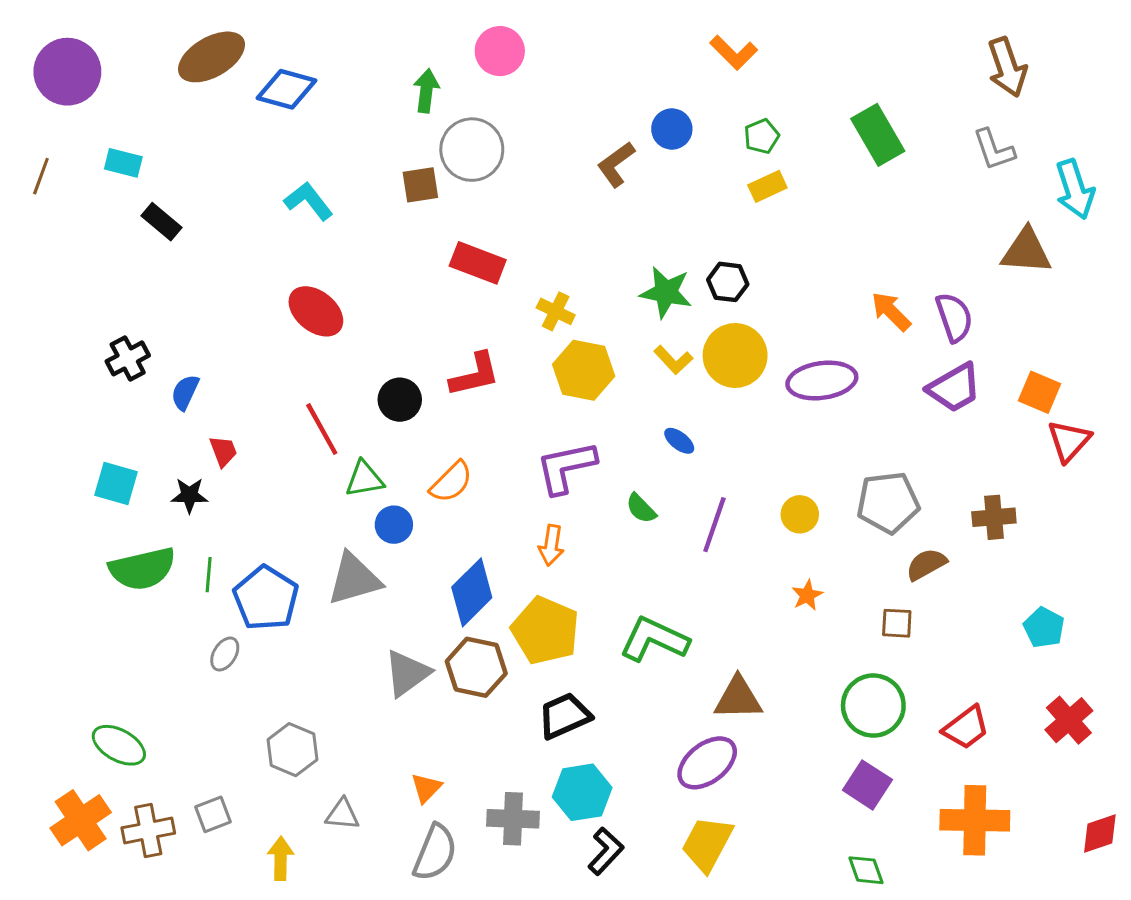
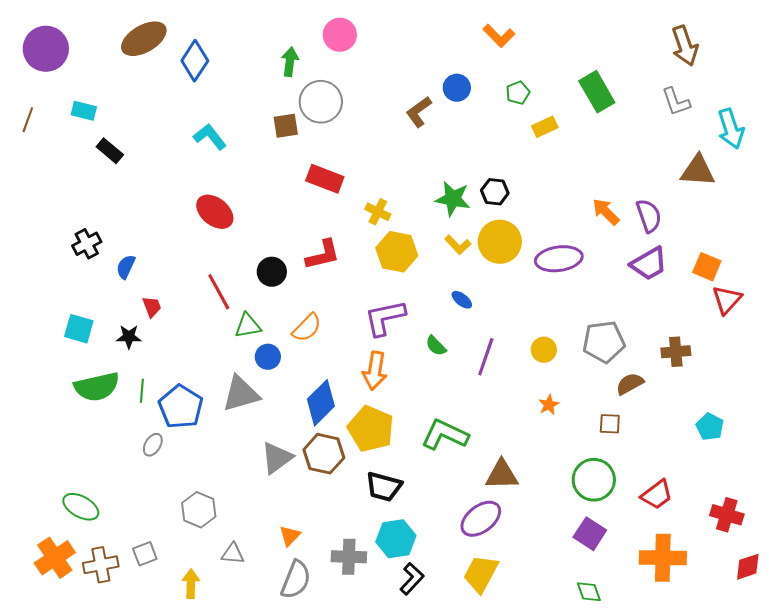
blue diamond: (287, 89) -> (195, 61), turned -72
yellow rectangle: (767, 186) -> (545, 127), moved
orange arrow: (551, 545) -> (375, 371), size x1.4
black trapezoid: (564, 716) -> (384, 487), turned -141
red cross: (1069, 720) -> (727, 515), moved, turned -32

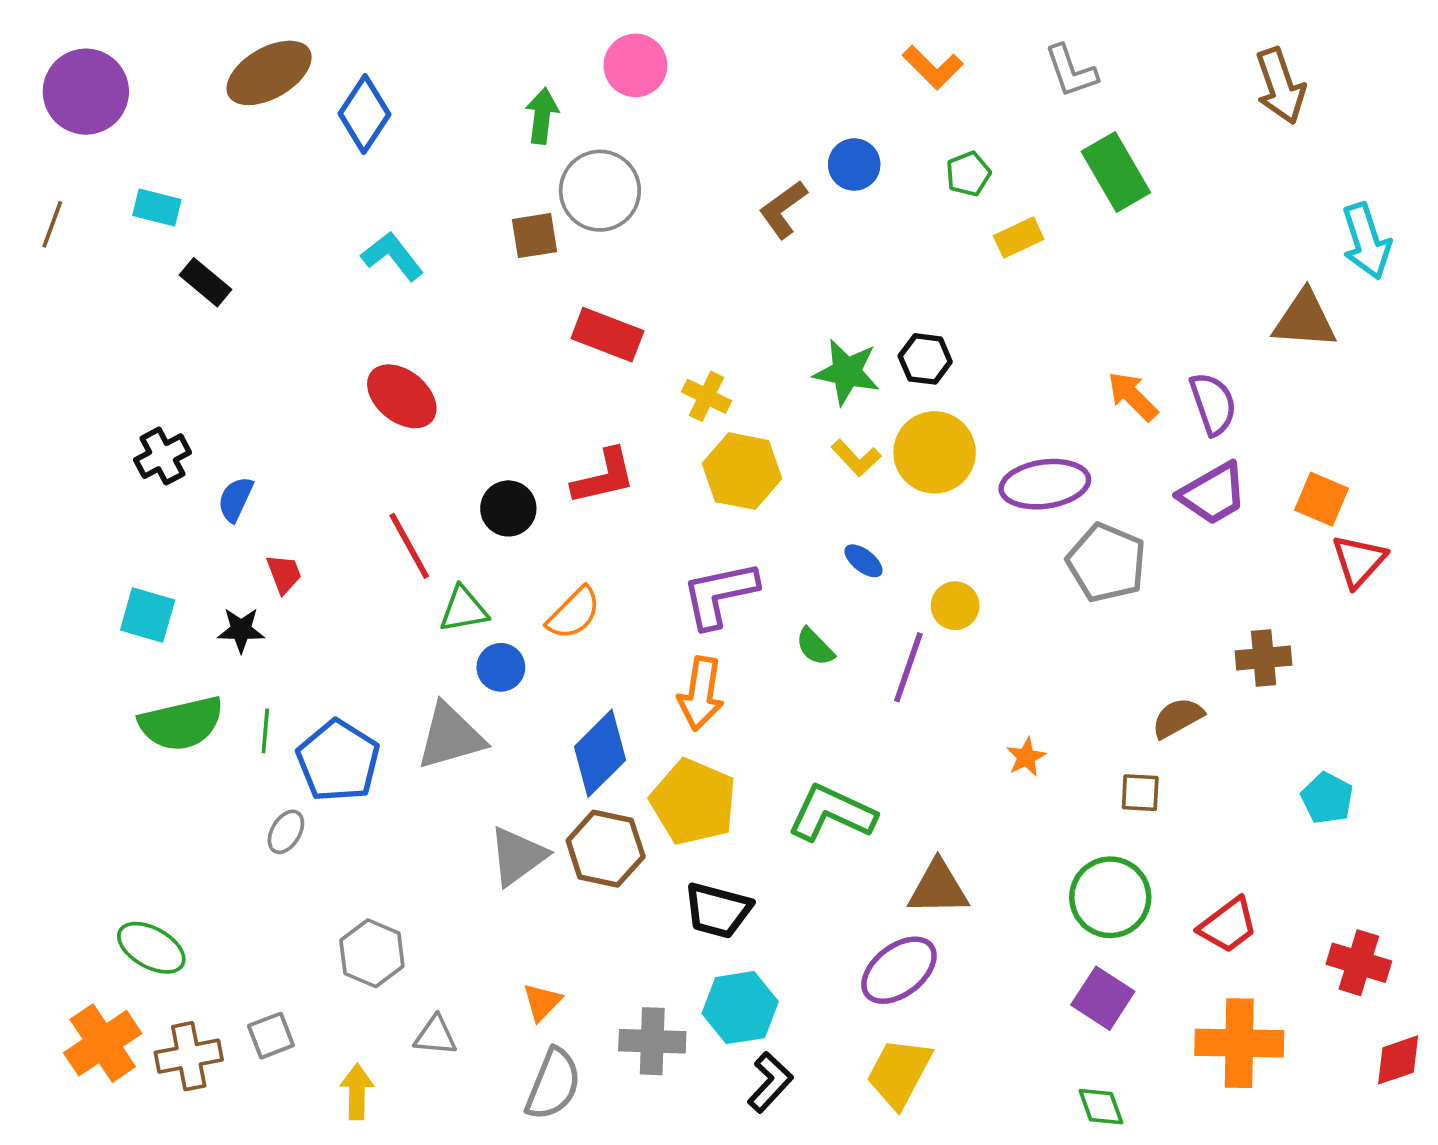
gray L-shape: (676, 102) -> (1071, 71), moved
gray pentagon: (604, 342) -> (1107, 563), moved, turned 30
yellow circle: (544, 350) -> (955, 606), moved

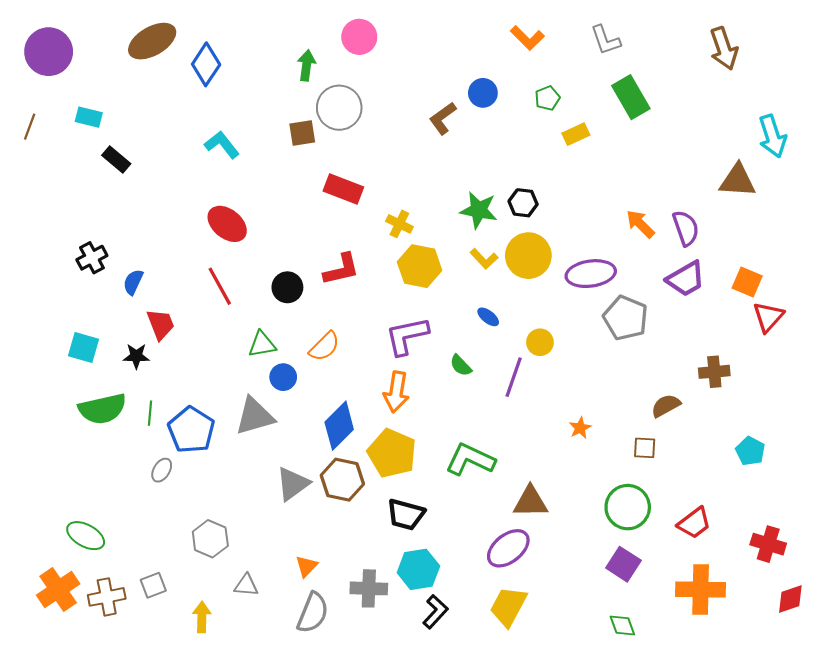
red line: (409, 546) -> (220, 286), moved
red trapezoid: (284, 574) -> (161, 324), size x1.4

